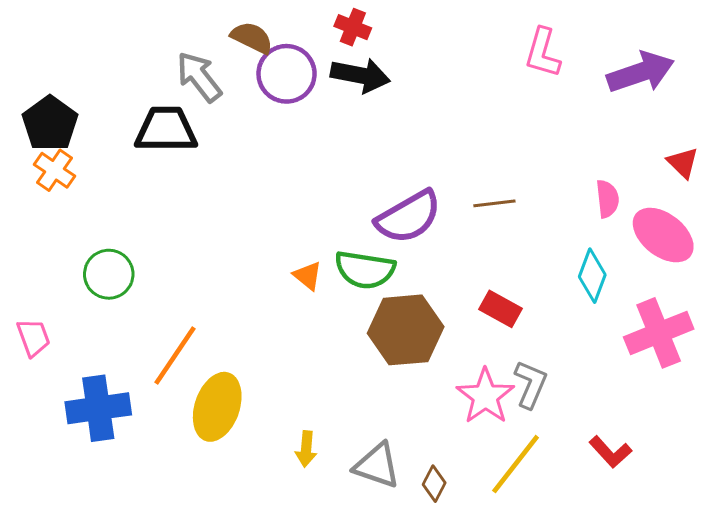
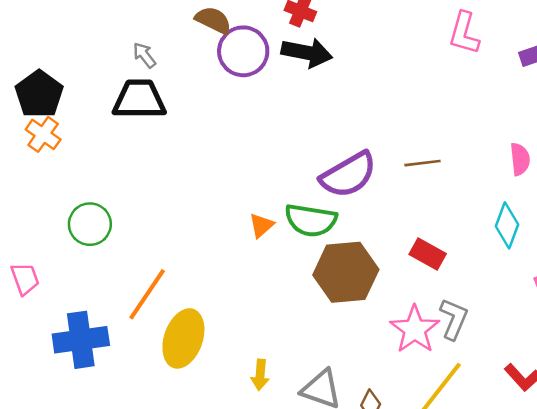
gray arrow: (199, 77) -> (144, 55), moved, size x0.6
orange triangle: (308, 276) -> (261, 225), turned 40

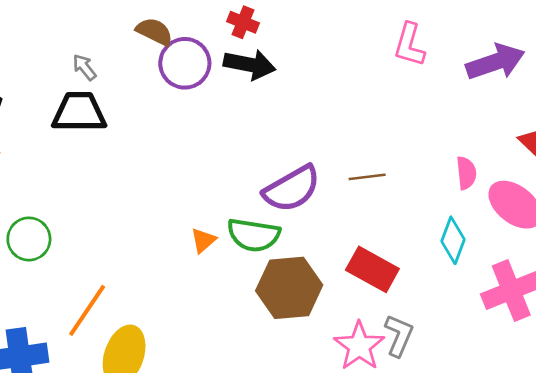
red rectangle: (428, 254) -> (372, 269), size x1.4

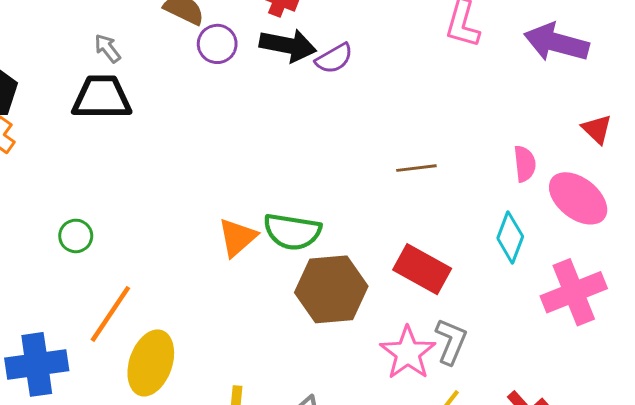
purple arrow: (495, 62) -> (556, 43), turned -146
purple circle: (185, 63) -> (217, 44), size x0.7
purple semicircle: (292, 189) -> (334, 58), moved, size x0.6
green circle: (29, 239) -> (76, 236), moved, size x0.7
orange triangle: (203, 240) -> (237, 237), size x1.4

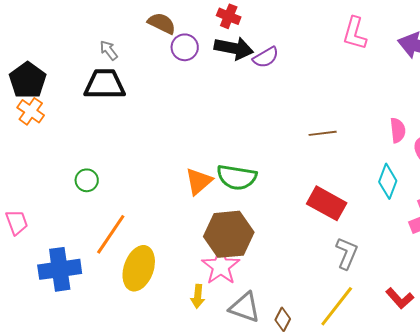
brown hexagon: (331, 289) -> (229, 234), moved
pink star: (408, 353) -> (221, 266), moved

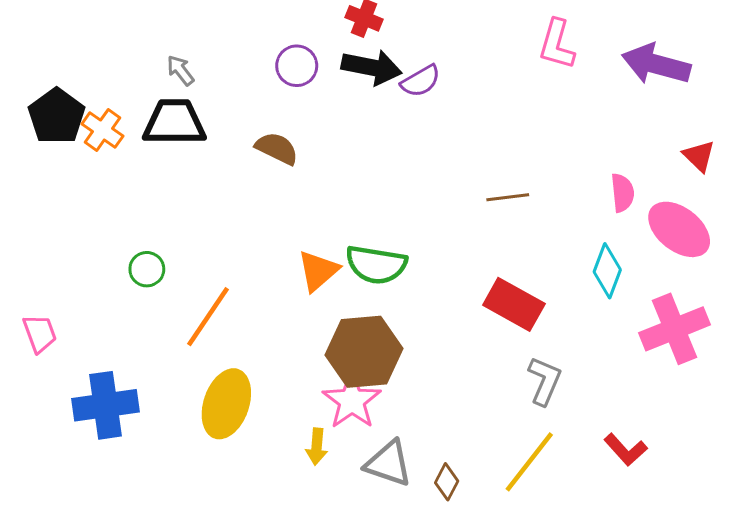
brown semicircle: (162, 23) -> (277, 148), moved
orange cross: (31, 111) -> (102, 130), moved
orange line: (111, 234) -> (208, 317), moved

